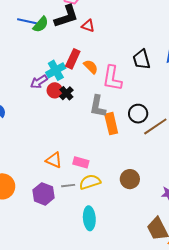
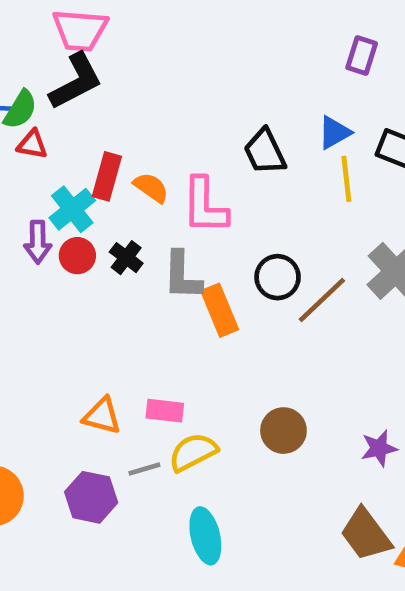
red triangle: (88, 26) -> (32, 144), moved
purple arrow: (39, 82) -> (38, 242), turned -48
black cross: (66, 93) -> (126, 258), moved

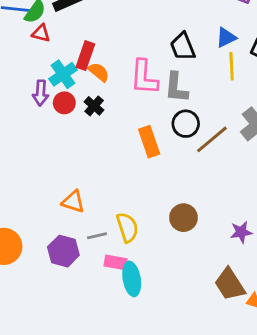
orange semicircle: (151, 188) -> (99, 72), moved
gray L-shape: (182, 276) -> (176, 88), moved
pink rectangle: (165, 411) -> (116, 262), moved
yellow semicircle: (193, 452) -> (127, 227), turned 96

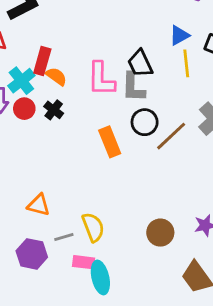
black trapezoid: (183, 47) -> (140, 63), moved
brown circle: (183, 218) -> (160, 233), moved

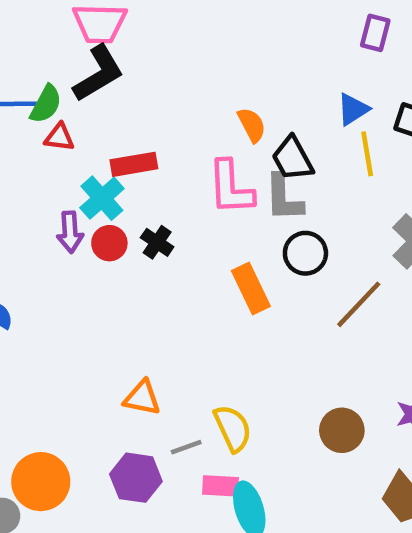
red rectangle: (42, 61) -> (134, 164), turned 68
orange semicircle: (56, 76) -> (252, 125), moved, turned 30
brown line: (171, 136) -> (359, 304), moved

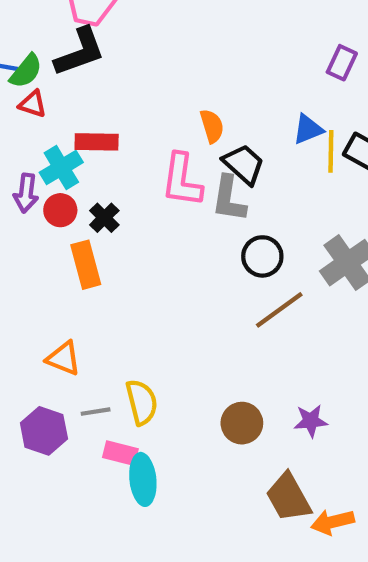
yellow line: (367, 154) -> (331, 151), moved
black trapezoid: (292, 159) -> (244, 164), turned 150
black circle: (305, 253) -> (262, 256), moved
orange rectangle: (251, 289) -> (86, 265), moved

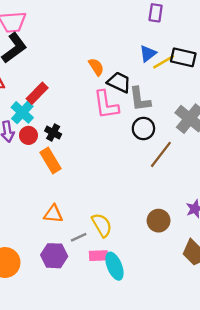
red rectangle: (97, 142) -> (37, 93), turned -30
yellow line: (331, 151) -> (164, 62), turned 75
pink L-shape: (182, 180) -> (106, 105), moved
gray L-shape: (229, 199) -> (140, 99), moved

